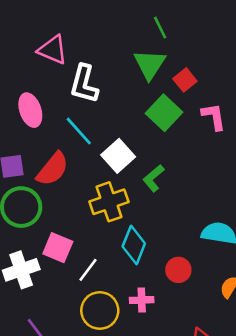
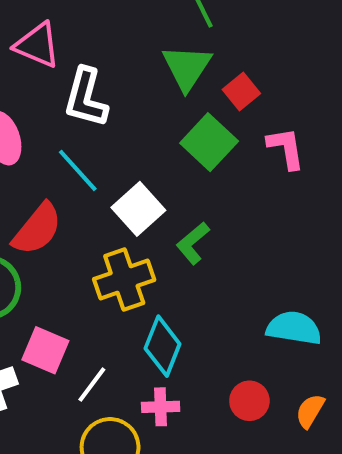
red circle: (178, 270) -> (249, 401), moved
pink cross: (142, 300) -> (161, 407), moved

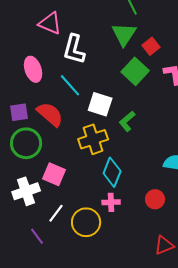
white square: (138, 209) -> (100, 104), turned -30
red semicircle: (37, 229) -> (50, 114), turned -88
white line: (92, 385) -> (56, 213), moved

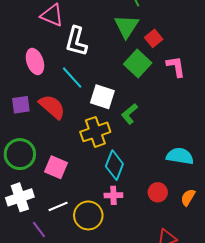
green circle: (26, 143) -> (20, 154), moved
white cross: (26, 191) -> (20, 197), moved
white line: (56, 213) -> (58, 206), turned 30

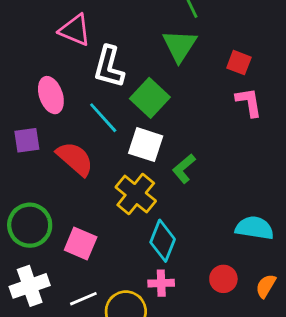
red square: (154, 38) -> (239, 63), moved, turned -30
green square: (138, 64) -> (150, 98), moved
purple square: (21, 105) -> (27, 140), moved
yellow cross: (95, 132) -> (136, 194), turned -32

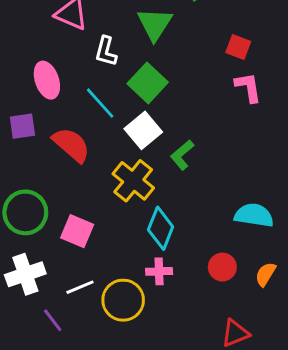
green triangle: (180, 46) -> (155, 24), moved
white L-shape: (109, 67) -> (106, 51), size x0.7
white square: (146, 145) -> (143, 130), turned 32

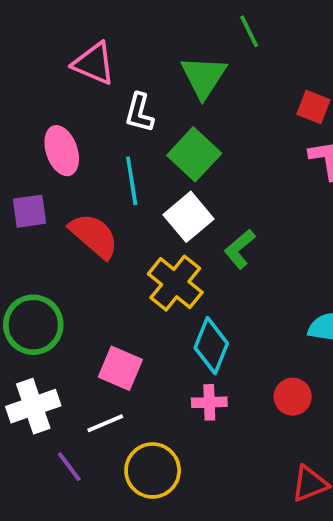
cyan line: (100, 103) -> (132, 181), turned 33
pink square: (77, 231) -> (120, 368), moved
yellow circle: (123, 300) -> (153, 470), moved

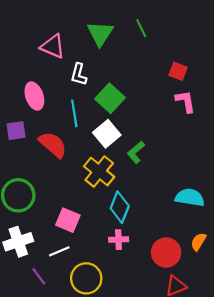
green triangle: (204, 77) -> (100, 33), moved
red circle: (293, 397) -> (166, 252), moved, size x1.4

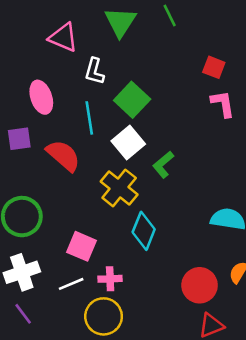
pink cross: (119, 240) -> (110, 279), moved
purple line: (39, 276) -> (23, 314), moved

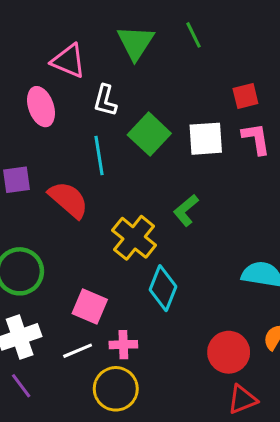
red square: (214, 67) -> (245, 96), turned -35
pink ellipse: (41, 97) -> (41, 107), moved
white square: (128, 143) -> (206, 139), moved, turned 36

